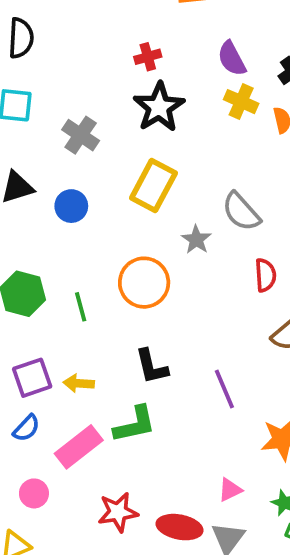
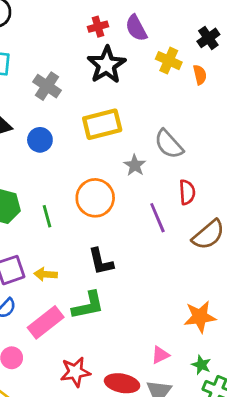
purple semicircle: (232, 59) -> (136, 28), moved
yellow rectangle: (153, 186) -> (102, 124), turned 48
purple line: (224, 389) -> (157, 218), moved

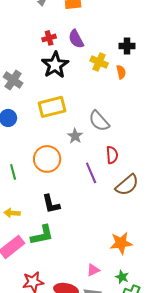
black cross: (208, 38) -> (127, 46), turned 35

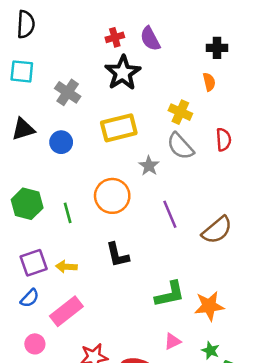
yellow cross: (99, 62) -> (180, 112), moved
red semicircle: (112, 155) -> (224, 140), moved
green L-shape: (42, 235) -> (170, 294), moved

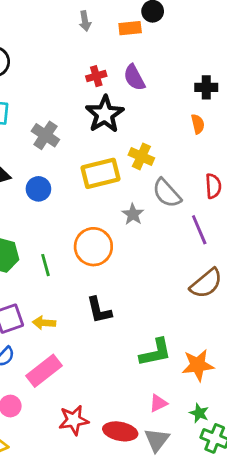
yellow cross: (180, 112) -> (141, 156), moved
purple line: (170, 214) -> (199, 230), moved

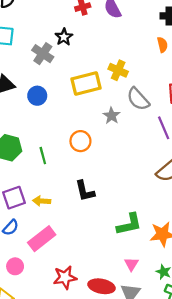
black star: (105, 114) -> (64, 37), moved, size x0.6
orange circle: (93, 247) -> (80, 141), size x0.7
pink triangle: (158, 403) -> (131, 264), turned -32

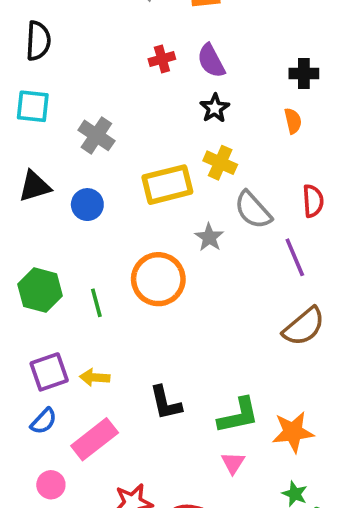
black star: (64, 37) -> (215, 108), moved
orange circle: (80, 141) -> (158, 279), size x1.5
black L-shape: (85, 191) -> (166, 403), moved
pink triangle: (131, 264) -> (233, 463), moved

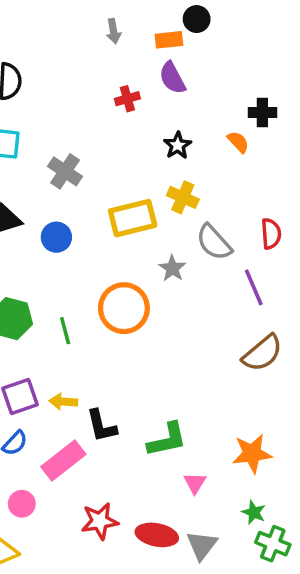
purple semicircle: (211, 61) -> (172, 78), moved
orange semicircle: (293, 121) -> (238, 142), moved, turned -30
black L-shape: (166, 403) -> (101, 426), moved
green L-shape: (238, 416) -> (167, 440), moved

